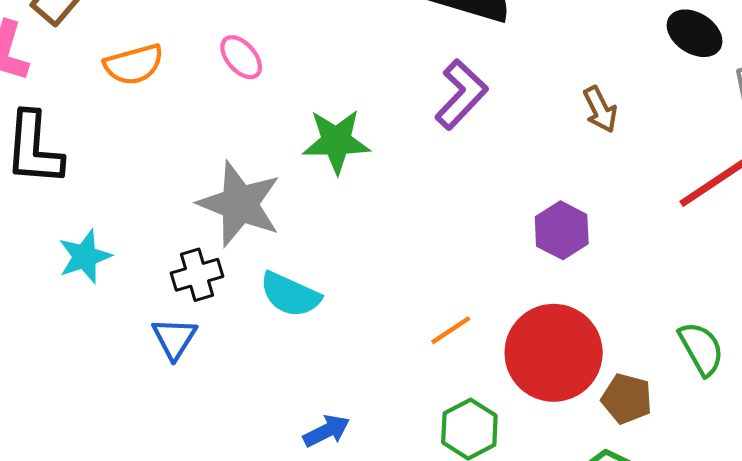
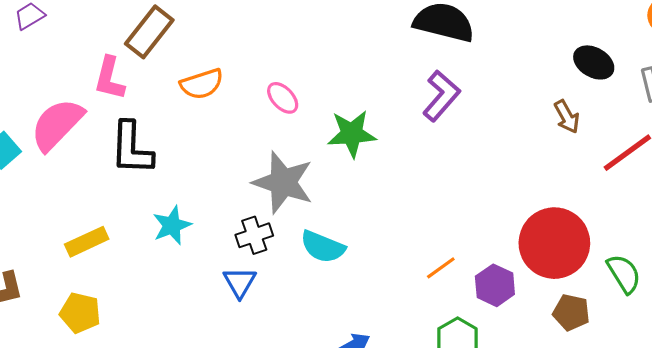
black ellipse: (695, 33) -> (594, 62), moved
pink ellipse: (241, 57) -> (283, 98), moved
brown arrow: (600, 109) -> (567, 117), moved
purple hexagon: (562, 230) -> (495, 285), moved
red circle: (554, 353) -> (554, 243), moved

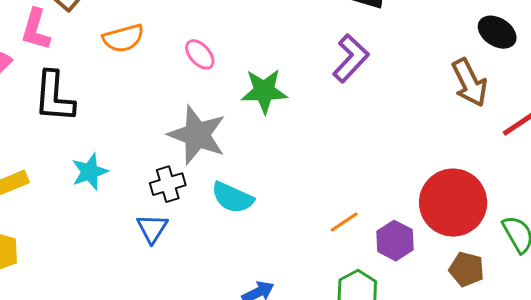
brown arrow: (567, 117) -> (470, 83), size x1.5

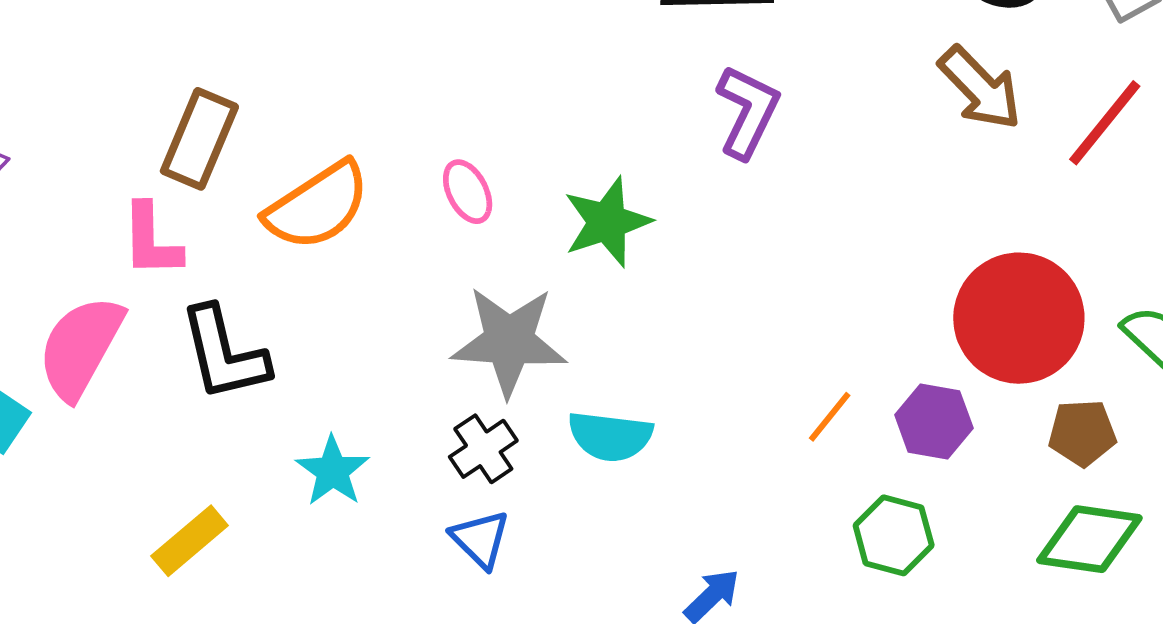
orange semicircle: (123, 38) -> (318, 206), size x1.4
pink ellipse: (200, 54) -> (468, 192), turned 32

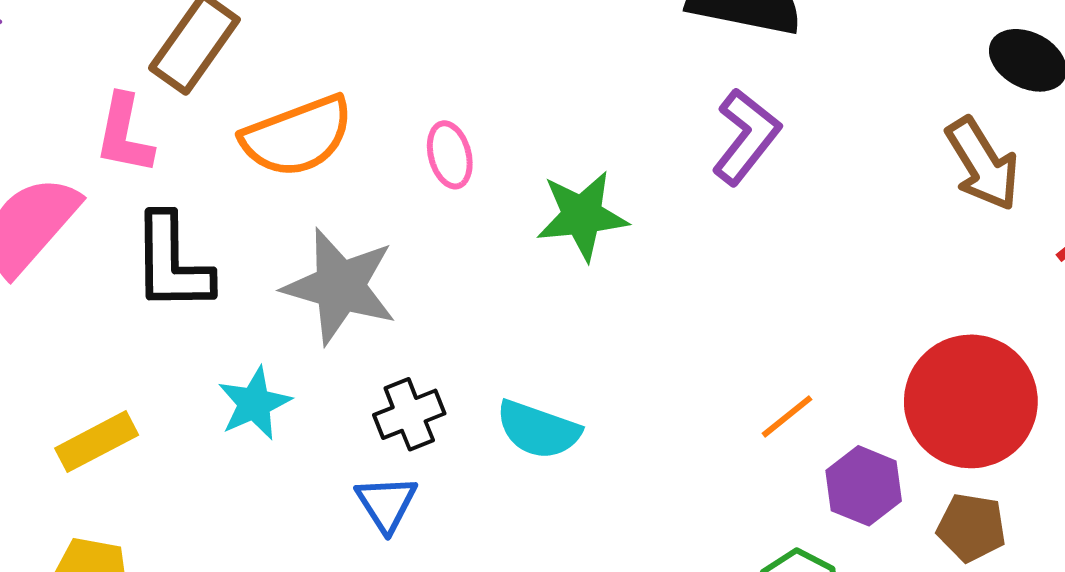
gray star: (509, 341) -> (340, 286), moved
orange line: (830, 417) -> (787, 416), moved
brown pentagon: (1082, 433) -> (971, 527), moved

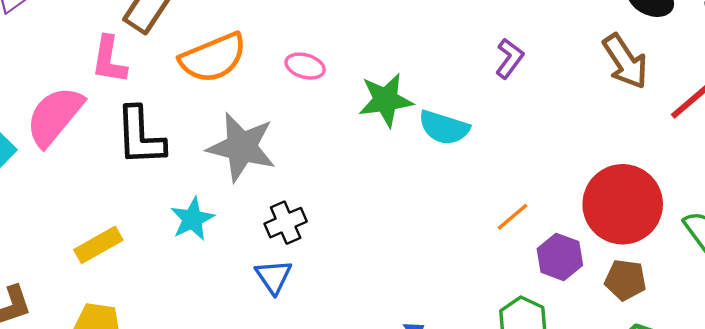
purple L-shape: (746, 137) -> (510, 58), moved, size x0.7
pink ellipse: (450, 155) -> (305, 66), turned -57
cyan semicircle: (538, 430) -> (444, 128), moved

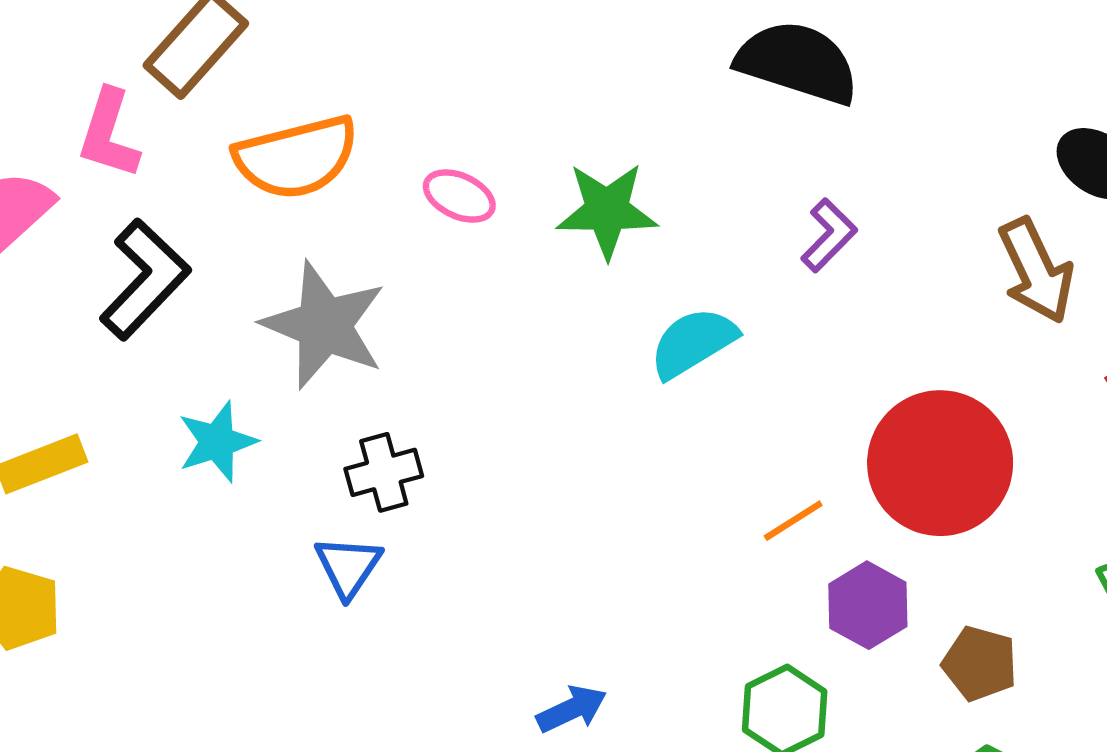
green star: (386, 100) -> (607, 210), moved
cyan semicircle: (444, 128) -> (693, 343), turned 123
black L-shape: (140, 136) -> (145, 279), turned -142
red circle: (623, 204) -> (940, 463), moved

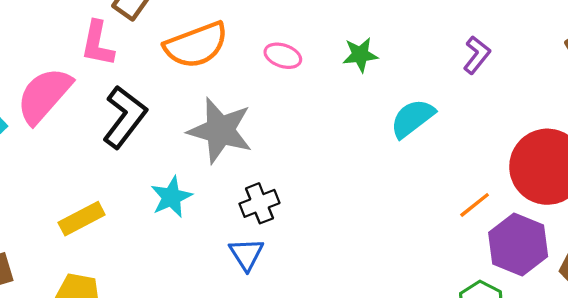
green star: (607, 210) -> (360, 55), size x0.7
purple hexagon: (868, 605) -> (518, 244), size x1.4

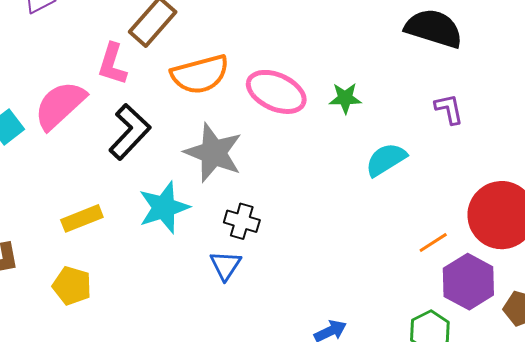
purple L-shape: (477, 55) -> (449, 109), turned -56
pink ellipse: (283, 56) -> (276, 92), size x1.8
cyan star: (171, 197) -> (164, 207), size x1.4
black cross: (259, 203) -> (242, 221), turned 32

